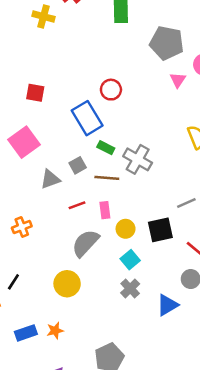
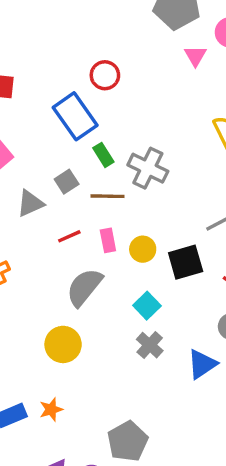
green rectangle: (106, 148) -> (103, 155), turned 35
yellow circle: (126, 229) -> (143, 249), moved

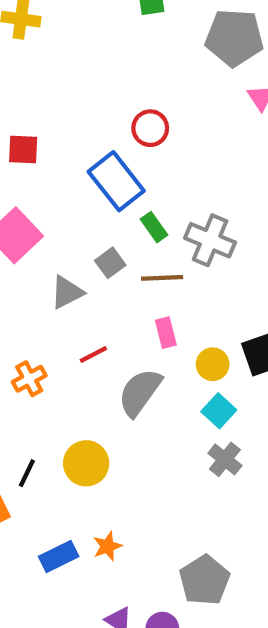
red line: (69, 236) -> (93, 354), moved
yellow circle: (143, 249) -> (213, 364), moved
yellow circle: (63, 344) -> (86, 463), moved

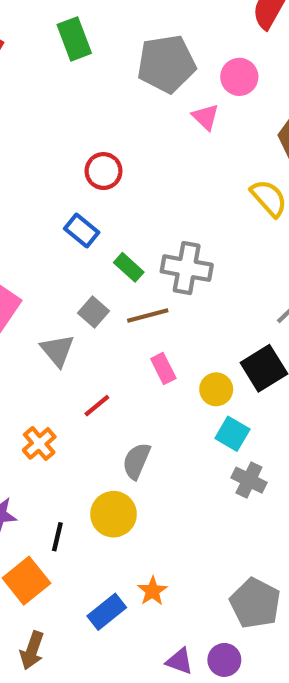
blue rectangle: (116, 181) -> (82, 230), size x0.6
gray triangle: (67, 292) -> (57, 350), turned -30
gray semicircle: (140, 392) -> (136, 461), moved, size x0.7

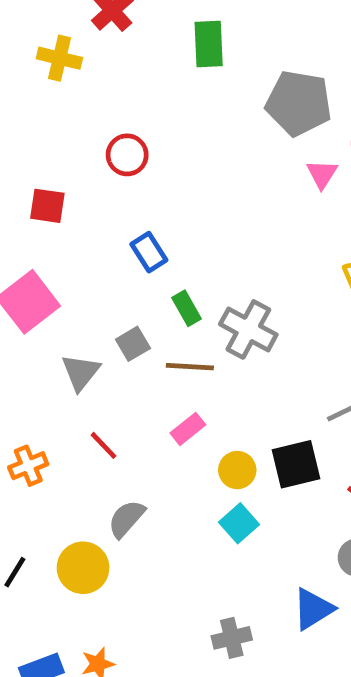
red circle: (103, 171) -> (127, 155), moved
pink rectangle: (163, 368) -> (188, 429), turned 60
red line: (97, 406) -> (104, 445), turned 68
gray cross: (249, 480) -> (232, 638), moved, turned 32

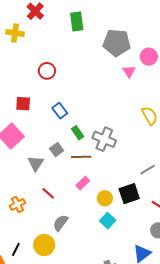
red square: (47, 206) -> (23, 104), moved

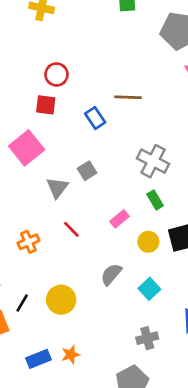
red circle: (47, 71) -> (57, 74), moved
green rectangle: (78, 133) -> (155, 200), moved
brown line: (81, 157) -> (128, 97), moved
cyan square: (108, 221) -> (149, 289), moved
gray semicircle: (60, 223) -> (111, 274), moved

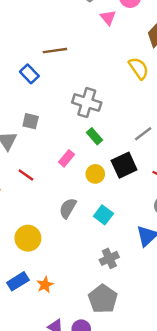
gray square: (87, 171) -> (31, 121), turned -35
blue rectangle: (38, 359) -> (18, 281), moved

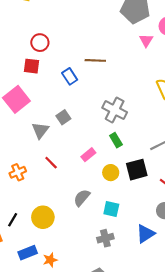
gray square: (31, 121) -> (63, 117), turned 32
cyan square: (103, 215) -> (111, 209), turned -35
gray cross: (109, 258) -> (105, 238), moved

